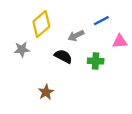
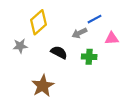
gray arrow: (76, 36) -> (79, 33), moved
brown star: (46, 92) -> (43, 86), size x1.5

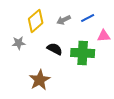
gray arrow: (79, 33) -> (64, 20), moved
green cross: (89, 57) -> (83, 53), size x1.6

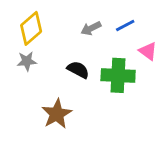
yellow diamond: (36, 21) -> (31, 28), moved
pink triangle: (104, 36) -> (148, 51), turned 40

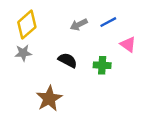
green cross: (118, 75) -> (102, 65), size x0.6

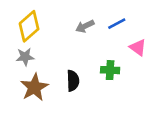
black semicircle: (68, 60) -> (73, 81), moved, turned 60
brown star: (49, 99) -> (34, 87), moved

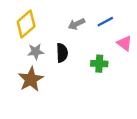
gray star: (25, 57) -> (36, 52), moved
black semicircle: (73, 81) -> (62, 53), moved

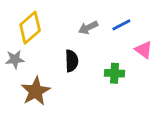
gray star: (36, 52) -> (15, 59), moved

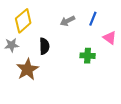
blue line: (121, 25) -> (93, 19), turned -40
black semicircle: (72, 61) -> (44, 46), moved

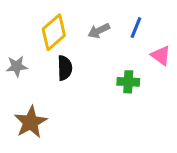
yellow diamond: (23, 21) -> (54, 32), moved
brown star: (27, 69) -> (31, 122), moved

